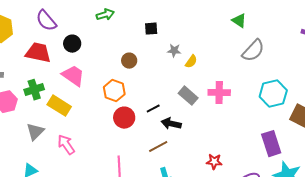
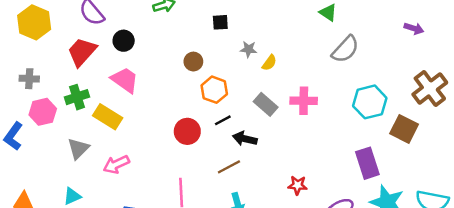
red trapezoid: (38, 53) -> (82, 52), turned -60
orange hexagon: (114, 91) -> (214, 90), moved
pink arrow: (66, 145) -> (116, 164), turned -80

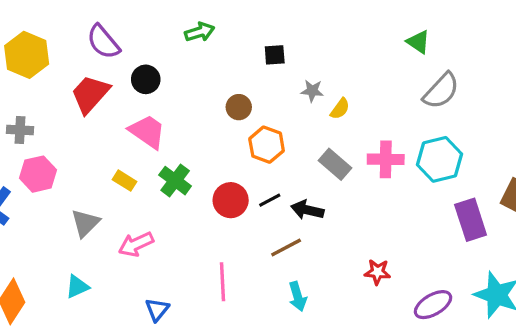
green cross: (77, 97) -> (175, 181), moved, turned -35
cyan hexagon: (370, 102) -> (440, 159), moved
yellow rectangle: (108, 117) -> (125, 181), size x0.6
black line: (223, 120) -> (270, 200), moved
purple rectangle: (367, 163) -> (471, 220), moved

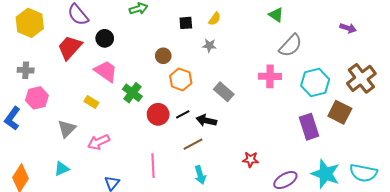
yellow semicircle: (340, 109) -> (215, 19), moved
pink cross: (386, 159) -> (270, 76), moved
cyan hexagon: (440, 159) -> (315, 82), moved
green cross: (175, 181) -> (132, 93), moved

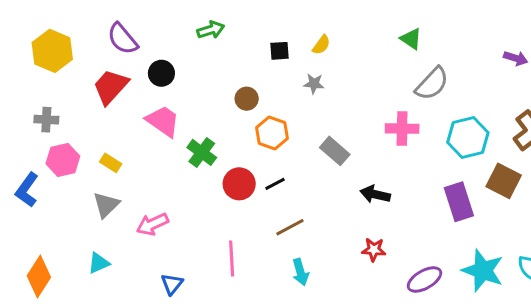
yellow rectangle: (91, 102) -> (111, 163), moved
black arrow: (206, 120) -> (375, 194), moved

